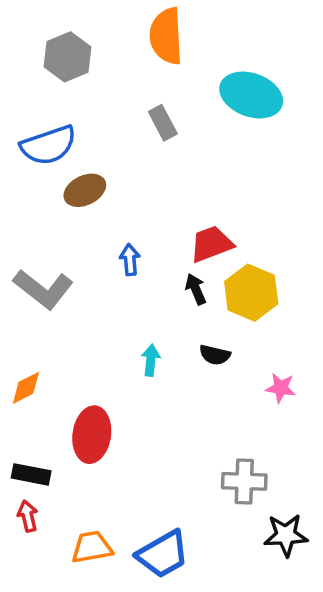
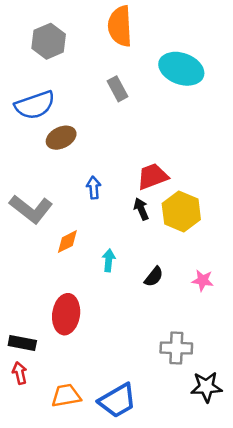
black semicircle: (215, 355) -> (154, 277), moved, turned -65
orange diamond: (26, 388) -> (67, 242), moved

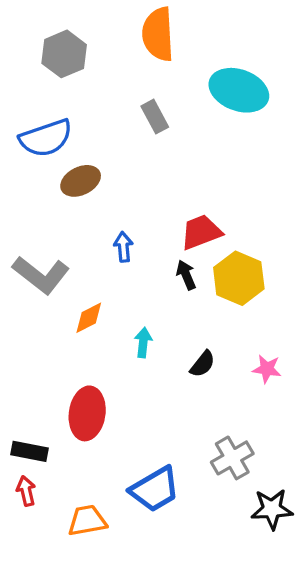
gray cross: (176, 348) -> (232, 458), turned -32
blue trapezoid: (117, 401) -> (155, 489), moved

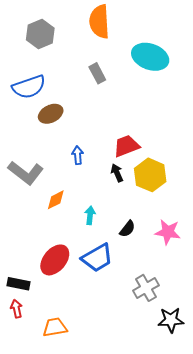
pink star: (267, 369) -> (168, 232), size x1.4
red ellipse: (87, 413) -> (55, 260), turned 32
blue trapezoid: (155, 489) -> (97, 258), moved

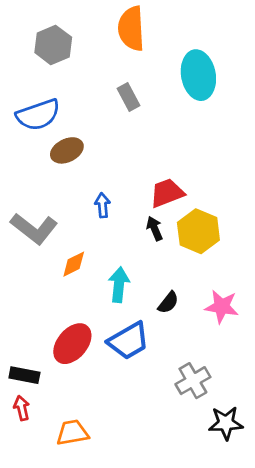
cyan ellipse: (150, 57) -> (198, 75), turned 60
cyan arrow: (90, 215) -> (119, 285), size x1.4

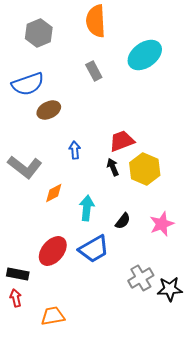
cyan ellipse: (198, 75) -> (145, 55), turned 64
pink star: (222, 307) -> (162, 224), turned -30
black star: (226, 423) -> (170, 289), moved

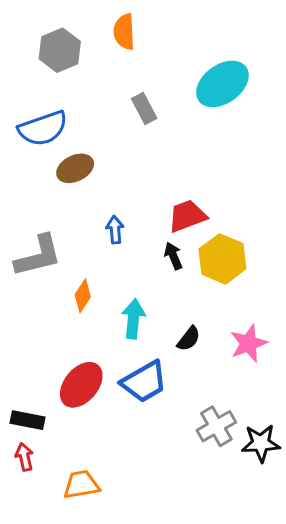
orange semicircle: (96, 21) -> (124, 32), moved, size x0.7
gray L-shape: (25, 167) -> (38, 256), turned -52
orange diamond: (54, 193) -> (83, 296), turned -30

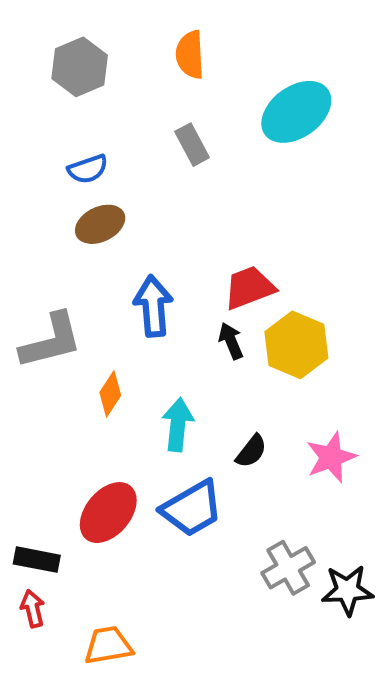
orange semicircle: (124, 32) -> (190, 55), moved
blue semicircle: (43, 128) -> (88, 169), moved, size x0.6
blue arrow: (115, 230) -> (153, 306), size x1.6

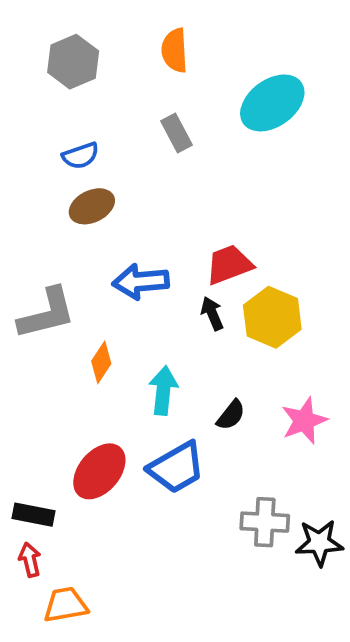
blue arrow: (153, 306) -> (141, 282), turned -90
gray cross: (288, 568) -> (265, 522), turned 33
orange trapezoid: (108, 645) -> (66, 605), moved

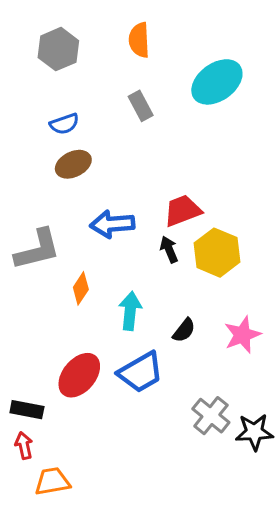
gray cross: (265, 522) -> (211, 416), turned 36

